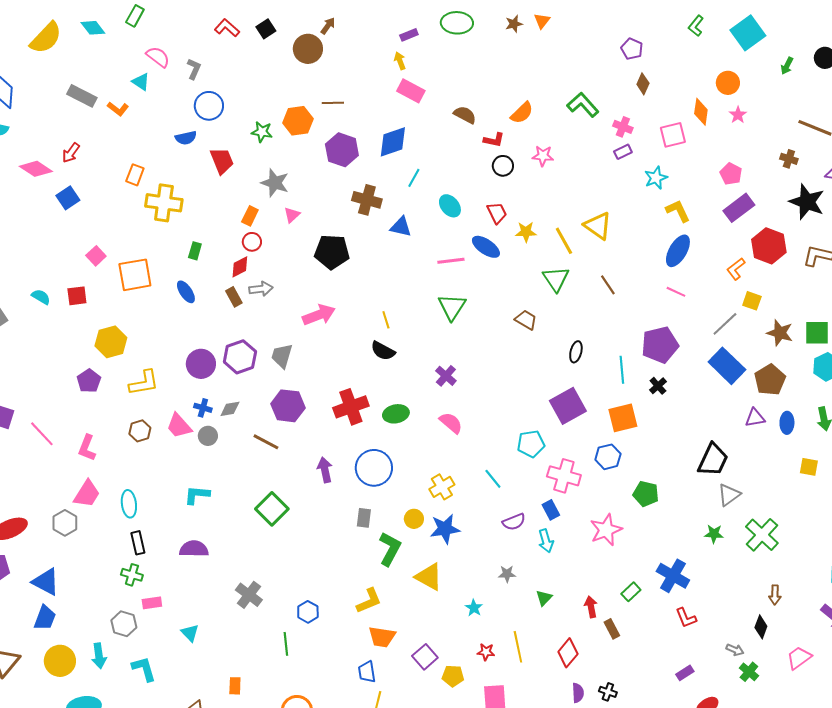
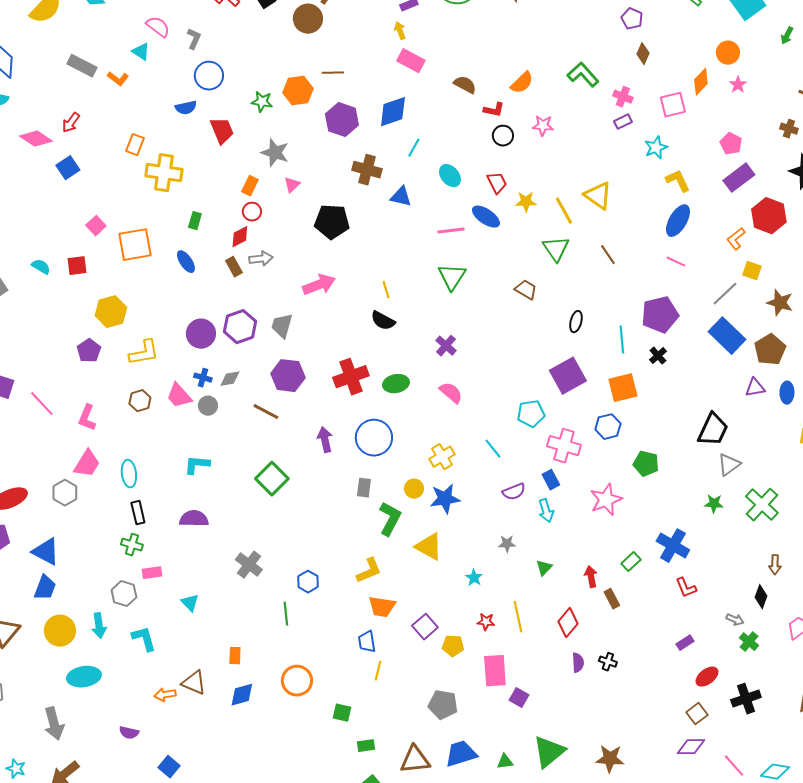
orange diamond: (701, 112) -> (701, 82), turned 36

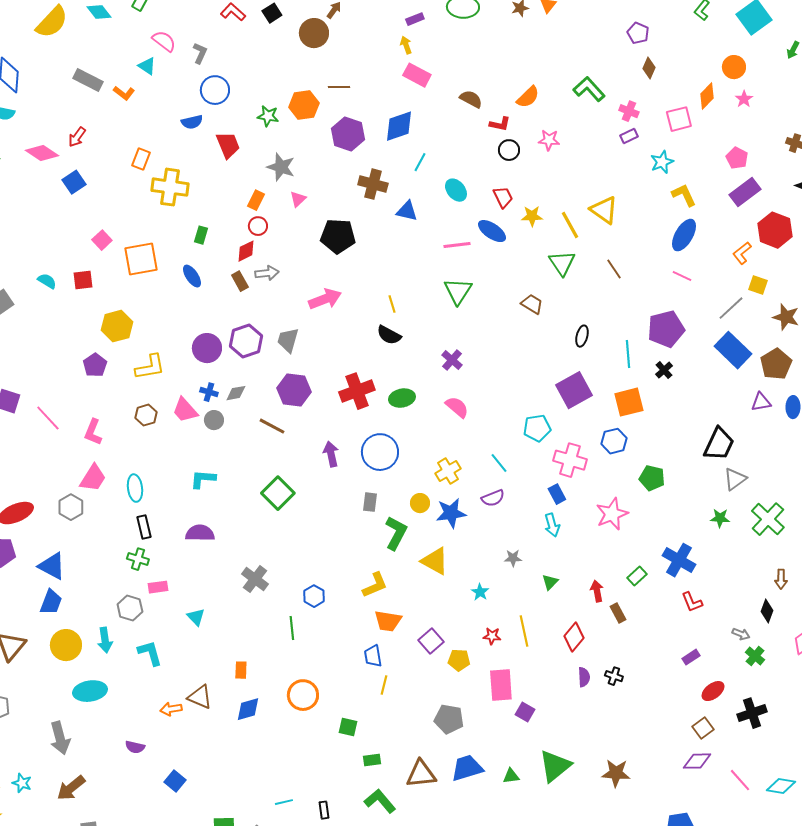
purple semicircle: (514, 492) -> (493, 498), moved

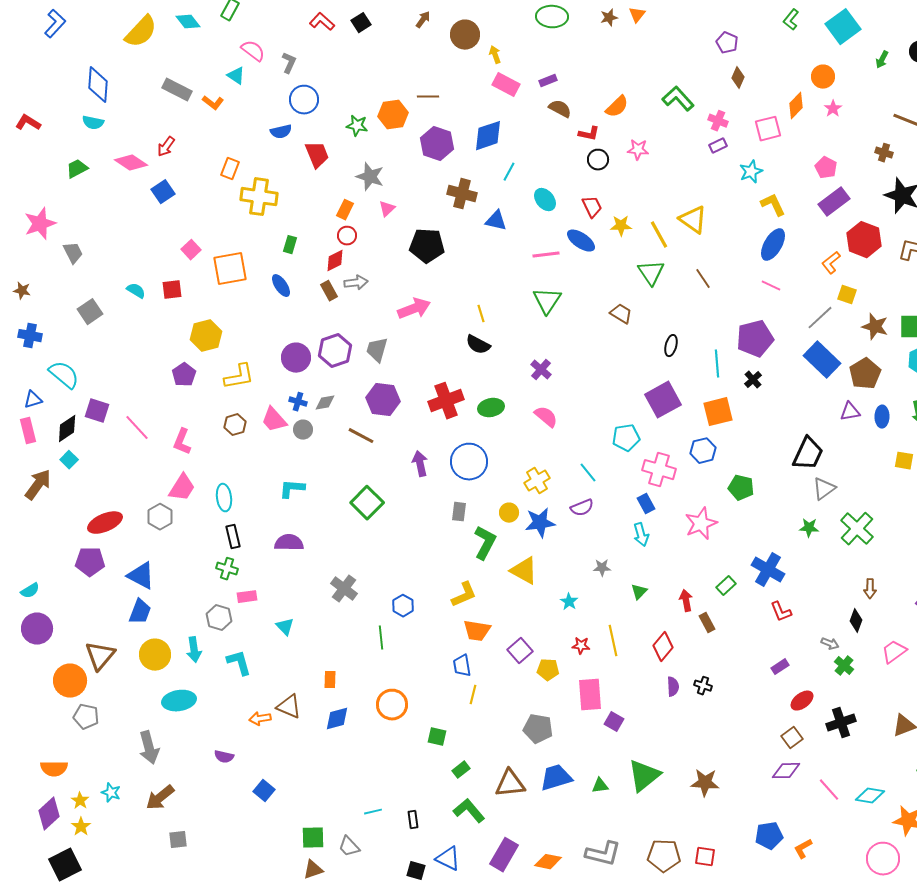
purple rectangle: (415, 19) -> (548, 81), moved
brown circle: (314, 33) -> (465, 35), moved
green rectangle: (372, 760) -> (461, 770), turned -30

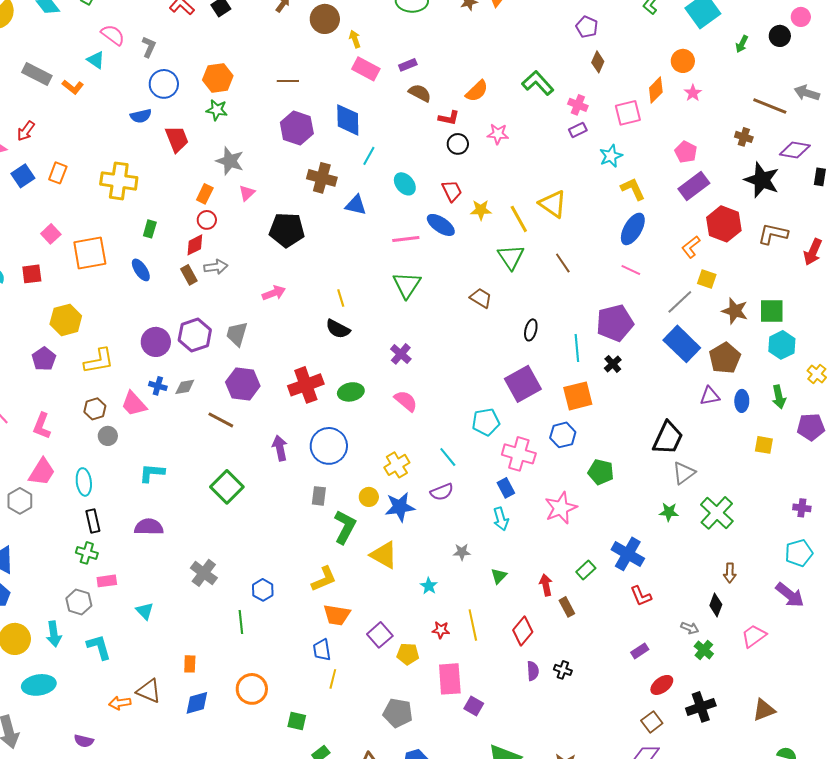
orange hexagon: (393, 115) -> (218, 78), moved
blue diamond: (488, 136) -> (348, 120), turned -72
orange rectangle: (230, 169) -> (58, 173), moved
pink arrow: (414, 309) -> (274, 293), size x0.7
gray circle: (303, 430) -> (108, 436), moved

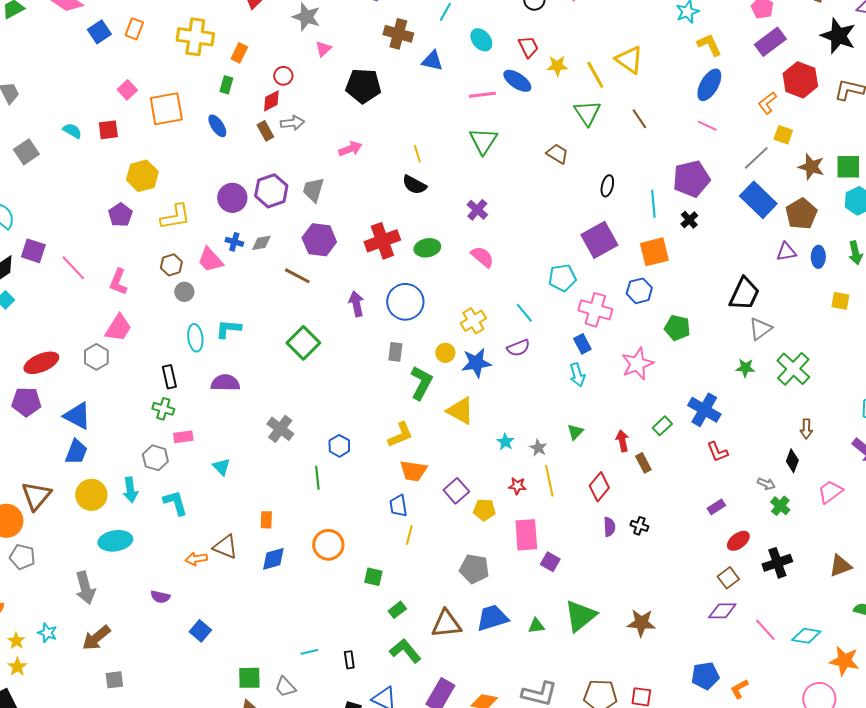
orange rectangle: (205, 194) -> (239, 53), moved
cyan ellipse: (84, 482) -> (195, 338), moved
gray star: (462, 552) -> (538, 448), moved, turned 30

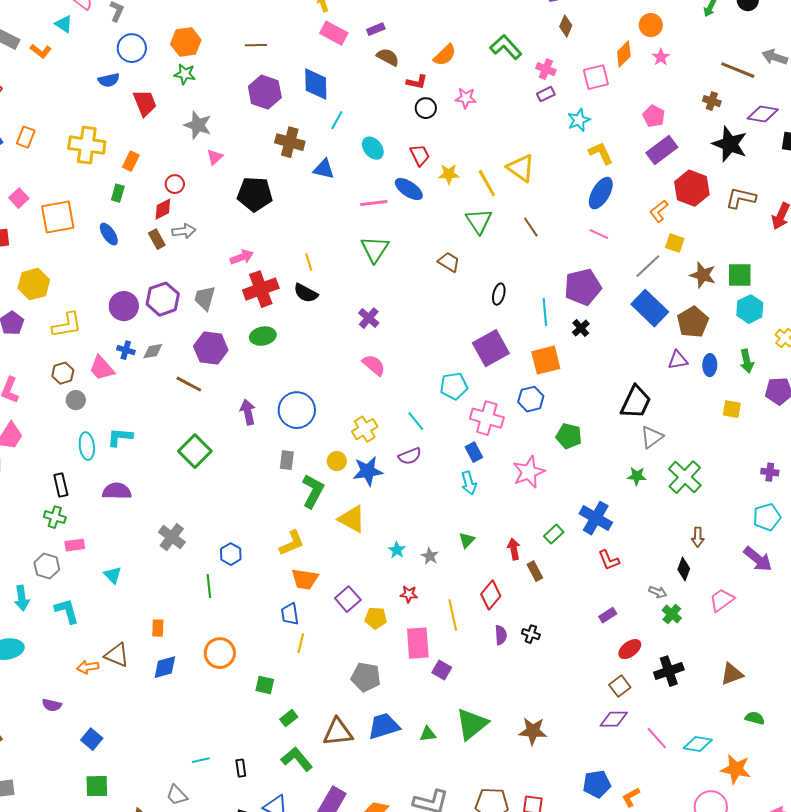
red cross: (382, 241) -> (261, 289), moved
green ellipse: (427, 248) -> (263, 336), moved
yellow line: (549, 481) -> (453, 615), moved
green square: (249, 678) -> (97, 786), moved

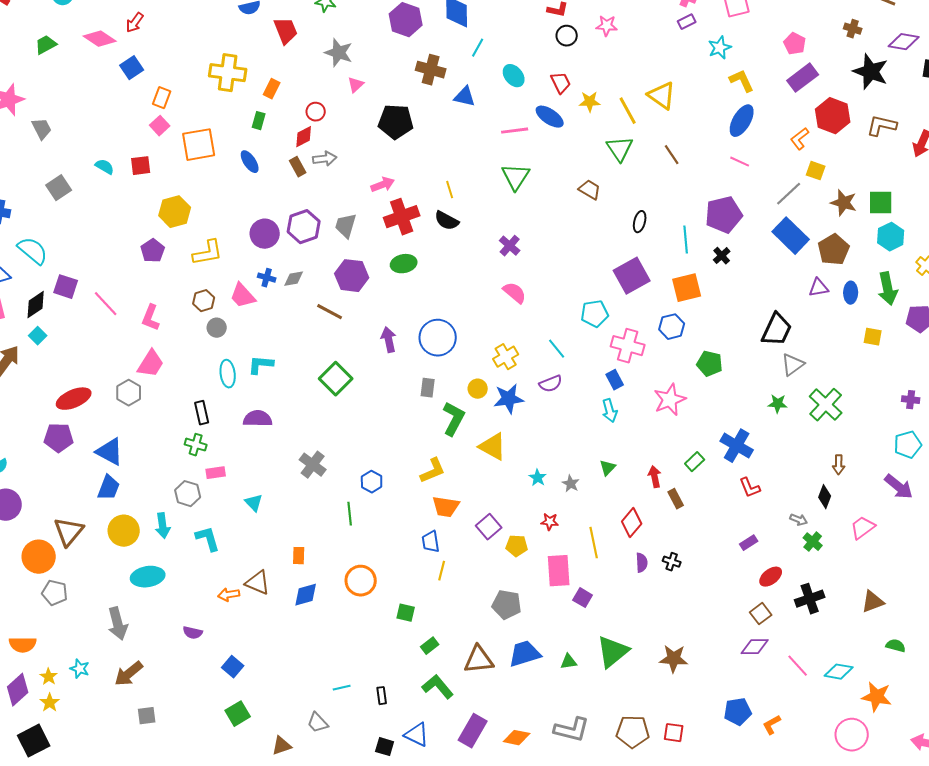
orange rectangle: (26, 137) -> (162, 98), moved
green arrow: (747, 361) -> (888, 289), size x1.4
green square: (97, 786) -> (238, 714), turned -30

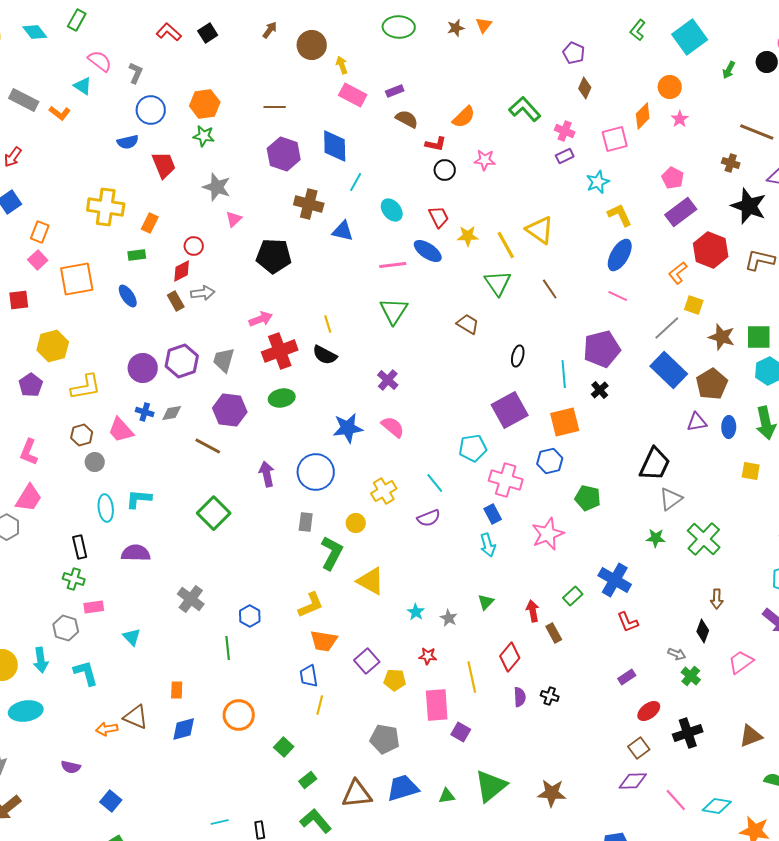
green rectangle: (259, 121) -> (137, 255), turned 66
blue star: (509, 399) -> (348, 428), moved
green square: (406, 613) -> (284, 747), turned 30

